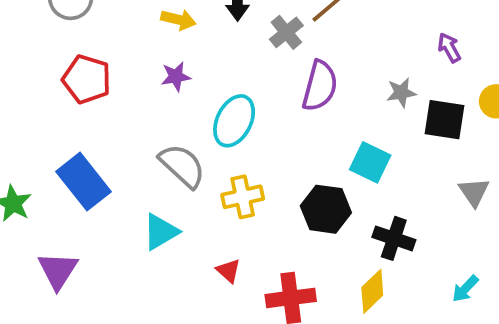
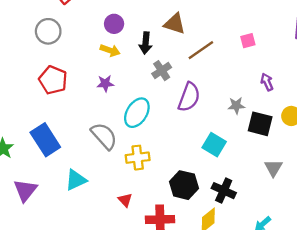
gray cross: (286, 32) -> (162, 71), moved
black hexagon: (326, 209) -> (184, 185), moved
cyan triangle: (161, 232) -> (76, 180), moved

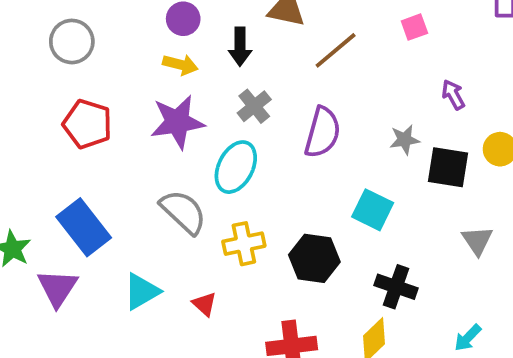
gray cross: (162, 71) -> (254, 106), moved
purple star: (105, 83) -> (177, 122), size x1.8
black hexagon: (184, 185) -> (314, 258), moved
purple triangle: (25, 190) -> (58, 288), moved
red triangle: (125, 200) -> (204, 304), moved

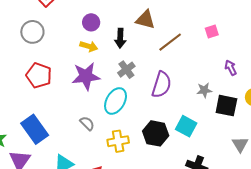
gray semicircle: (183, 212) -> (87, 123), size x0.6
black hexagon: (314, 258) -> (156, 133), moved

